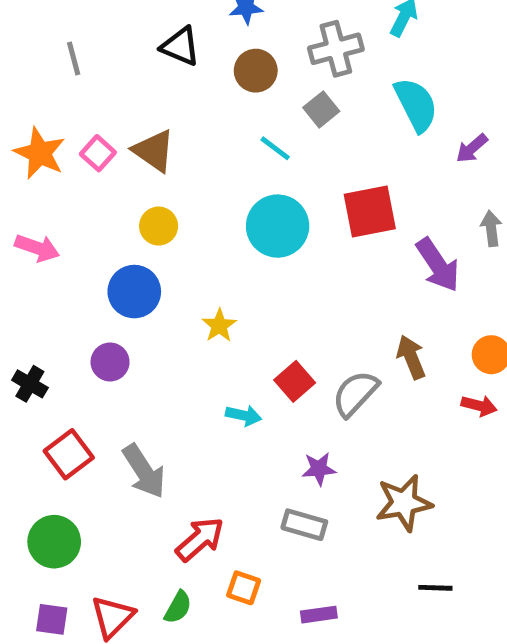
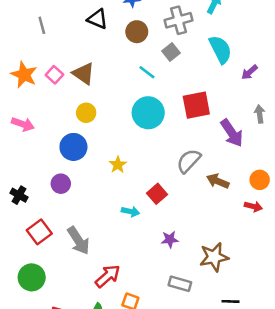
brown arrow: (411, 357) -> (218, 181), turned -45
gray semicircle: (355, 394) -> (189, 161), moved
gray rectangle: (304, 525) -> (180, 284), moved

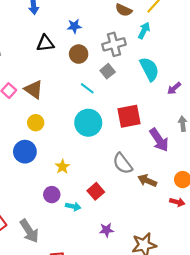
black triangle: (98, 19) -> (45, 43), turned -30
gray semicircle: (189, 161) -> (123, 163), turned -80
purple circle: (61, 184) -> (52, 195), moved

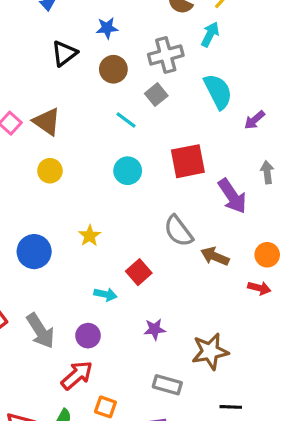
black triangle: (45, 43) -> (64, 53), turned -30
cyan circle: (88, 123) -> (128, 171), size x0.7
blue circle: (25, 152) -> (34, 252), moved
purple circle: (52, 195) -> (88, 336), moved

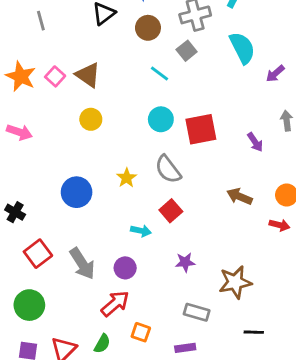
red square: (188, 161) -> (201, 129), moved
purple arrow: (232, 196) -> (255, 142), size x0.6
gray semicircle: (178, 231) -> (168, 169), moved

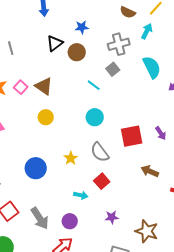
brown circle: (148, 28) -> (77, 52), moved
red square: (201, 129) -> (132, 136), moved
brown star: (235, 282) -> (147, 231), turned 30

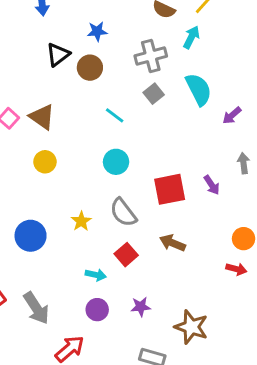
gray square: (113, 69) -> (154, 94), moved
brown arrow: (150, 171) -> (173, 243), moved
purple circle: (70, 221) -> (97, 310), moved

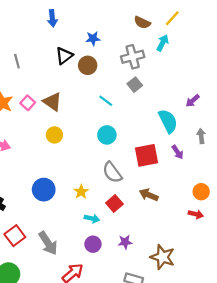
cyan semicircle: (199, 89) -> (168, 121), moved
yellow star: (81, 221) -> (81, 192), moved

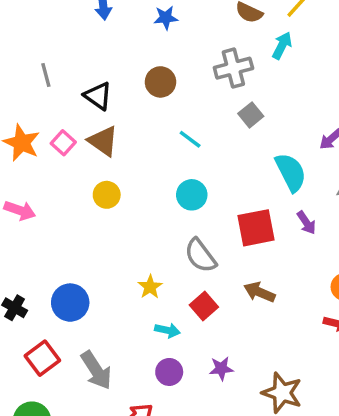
blue star: (93, 39) -> (166, 18), moved
black triangle: (64, 56) -> (98, 96), moved, turned -48
gray square: (135, 85) -> (251, 115), moved
blue circle: (44, 190) -> (70, 303), moved

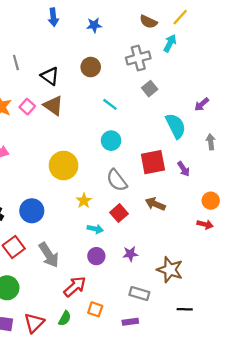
yellow circle: (107, 195) -> (64, 166), moved, size x1.6
purple arrow: (306, 223) -> (184, 169), moved

